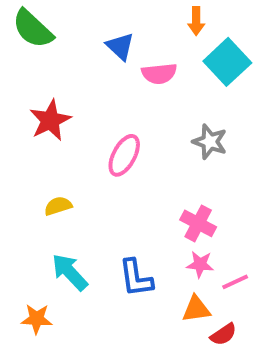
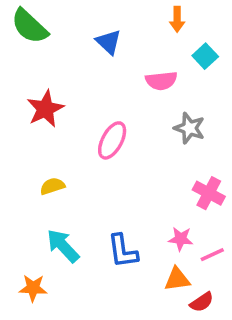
cyan square: (227, 62) -> (205, 56), size x0.6
pink semicircle: (159, 74) -> (161, 81), moved
pink cross: (198, 223) -> (209, 193), moved

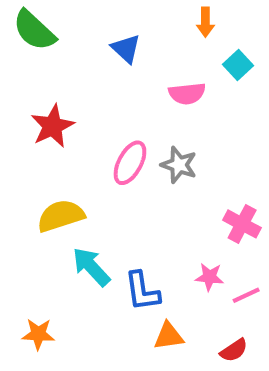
gray star: (189, 128) -> (179, 165), moved
yellow semicircle: (52, 186) -> (61, 216), size x1.6
cyan arrow: (63, 246) -> (91, 267), moved
orange triangle: (177, 279) -> (169, 336), moved

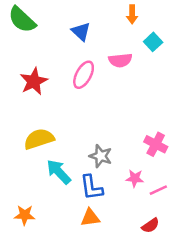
pink ellipse: (130, 163) -> (84, 75), moved
gray star: (179, 165) -> (101, 156), moved
orange triangle: (169, 336) -> (90, 218), moved

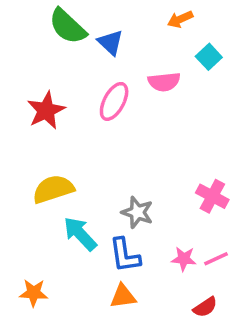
orange arrow: (132, 14) -> (180, 19), turned 66
green semicircle: (22, 20) -> (68, 26), moved
pink star: (135, 178) -> (184, 259), moved

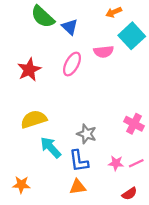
cyan square: (209, 57) -> (132, 36), size x1.6

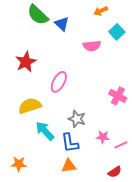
cyan square: (132, 36) -> (117, 32), size x0.7
pink ellipse: (72, 64) -> (59, 82), moved
pink cross: (134, 124) -> (118, 96), moved
pink star: (116, 163) -> (103, 137), moved

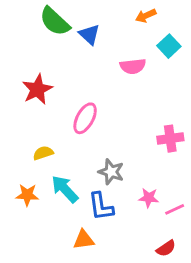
pink cross: (118, 96) -> (170, 139), turned -36
yellow semicircle: (30, 106) -> (43, 153), size x0.6
orange star: (19, 164) -> (27, 195), moved
orange triangle: (69, 166) -> (84, 240), moved

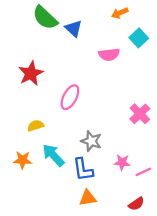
pink cross: (170, 139) -> (140, 114), turned -36
orange triangle: (84, 240) -> (88, 198), moved

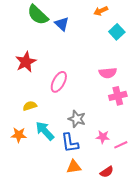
pink semicircle: (109, 54) -> (108, 73), moved
pink cross: (140, 114) -> (118, 96), turned 30
red semicircle: (136, 204) -> (107, 172), moved

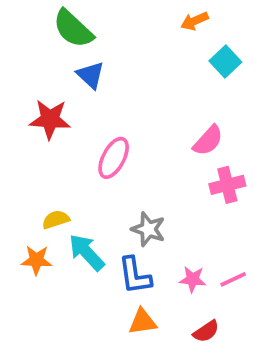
blue triangle: (62, 24) -> (90, 75), moved
red star: (26, 62) -> (50, 119), turned 30
pink semicircle: (108, 73) -> (208, 141), turned -42
yellow semicircle: (30, 106) -> (56, 220), moved
pink star: (103, 137) -> (193, 279), moved

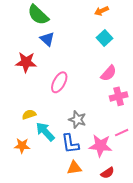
cyan square: (225, 61) -> (105, 38), moved
orange star: (36, 260) -> (22, 146), moved
pink star: (193, 279) -> (100, 146), size x1.6
pink line: (233, 279) -> (122, 133), moved

